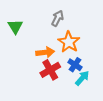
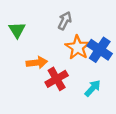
orange arrow: (45, 52) -> (37, 63), moved
blue cross: (75, 65) -> (100, 50), moved, size x1.5

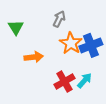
blue cross: (100, 50) -> (91, 45), turned 35
red cross: (57, 79) -> (64, 81), moved

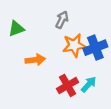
green triangle: (16, 27) -> (16, 29), turned 42
orange star: (71, 43) -> (74, 45), turned 30

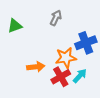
orange star: (74, 45) -> (66, 58), moved
orange arrow: (35, 60) -> (36, 67), moved

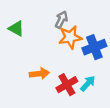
green triangle: (15, 26) -> (16, 28), turned 49
orange star: (66, 58) -> (70, 37), moved

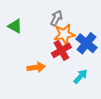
blue cross: (94, 47) -> (86, 43), turned -30
red cross: (67, 85) -> (61, 50), moved

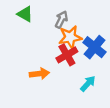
green triangle: (15, 26) -> (25, 14), moved

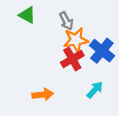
gray arrow: (61, 20) -> (66, 21), turned 126
orange arrow: (39, 74) -> (43, 95), moved

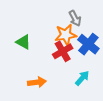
green triangle: (27, 15) -> (23, 42), moved
gray arrow: (66, 21) -> (75, 18), moved

